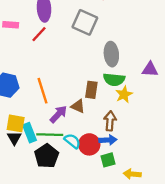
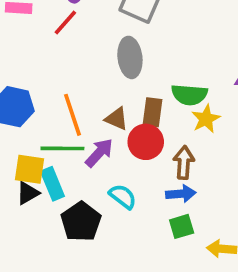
gray ellipse: (111, 54) -> (130, 57), moved
brown triangle: (78, 106) -> (117, 119), moved
green line: (50, 135) -> (62, 148), moved
black triangle: (14, 138) -> (28, 193), turned 32
red circle: (89, 144) -> (146, 142), moved

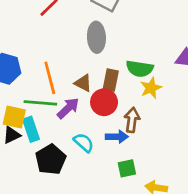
blue arrow: (181, 194) -> (117, 137), moved

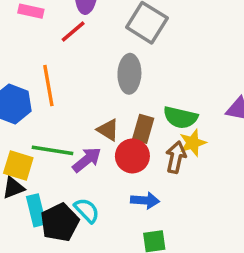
orange line: (50, 78) -> (48, 86), moved
brown arrow: (132, 120) -> (176, 157), moved
cyan rectangle: (31, 129) -> (36, 210), moved
cyan semicircle: (84, 143) -> (87, 210), moved

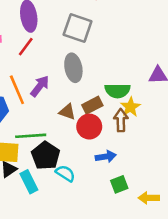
brown rectangle: (143, 129) -> (92, 105), turned 60
purple arrow: (87, 160) -> (40, 86), moved
black pentagon: (60, 222) -> (46, 156), moved

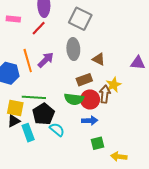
green semicircle: (117, 91) -> (74, 99), moved
brown triangle: (67, 112) -> (99, 59), moved
red circle: (89, 127) -> (90, 99), moved

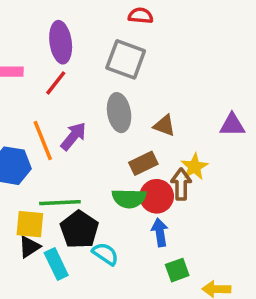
blue arrow: (90, 121) -> (160, 232), turned -91

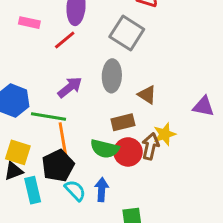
orange line: (43, 140) -> (63, 140), moved
green line: (60, 203) -> (49, 117), moved
blue arrow: (160, 232) -> (102, 190), moved

